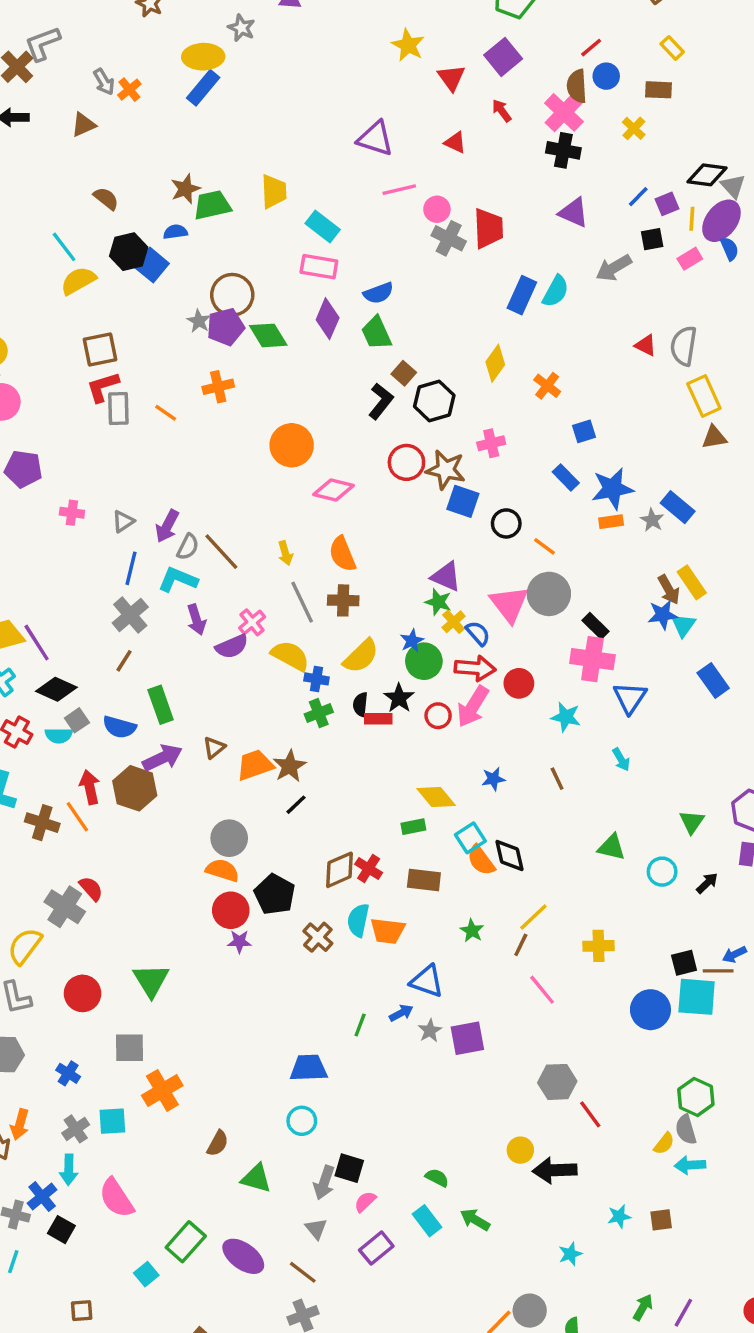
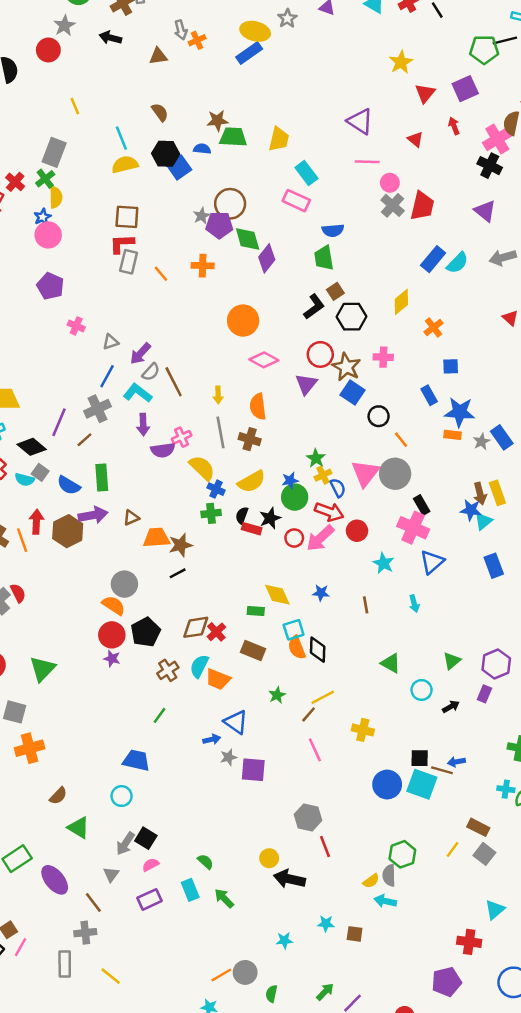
purple diamond: (328, 319) -> (267, 258), moved
purple triangle: (446, 577) -> (306, 384), moved, turned 30
purple line: (37, 643) -> (59, 422), moved, turned 40
gray square: (77, 720) -> (40, 472), turned -35
green line: (360, 1025) -> (159, 715), moved

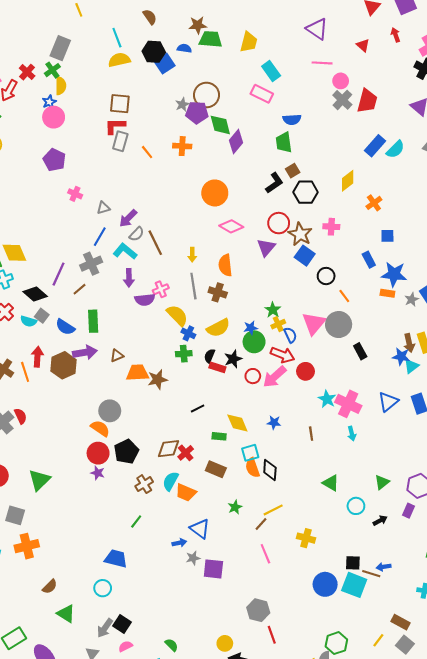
pink cross: (413, 528) -> (348, 404), moved
blue triangle: (432, 562) -> (388, 402), moved
black line: (178, 573) -> (198, 409), moved

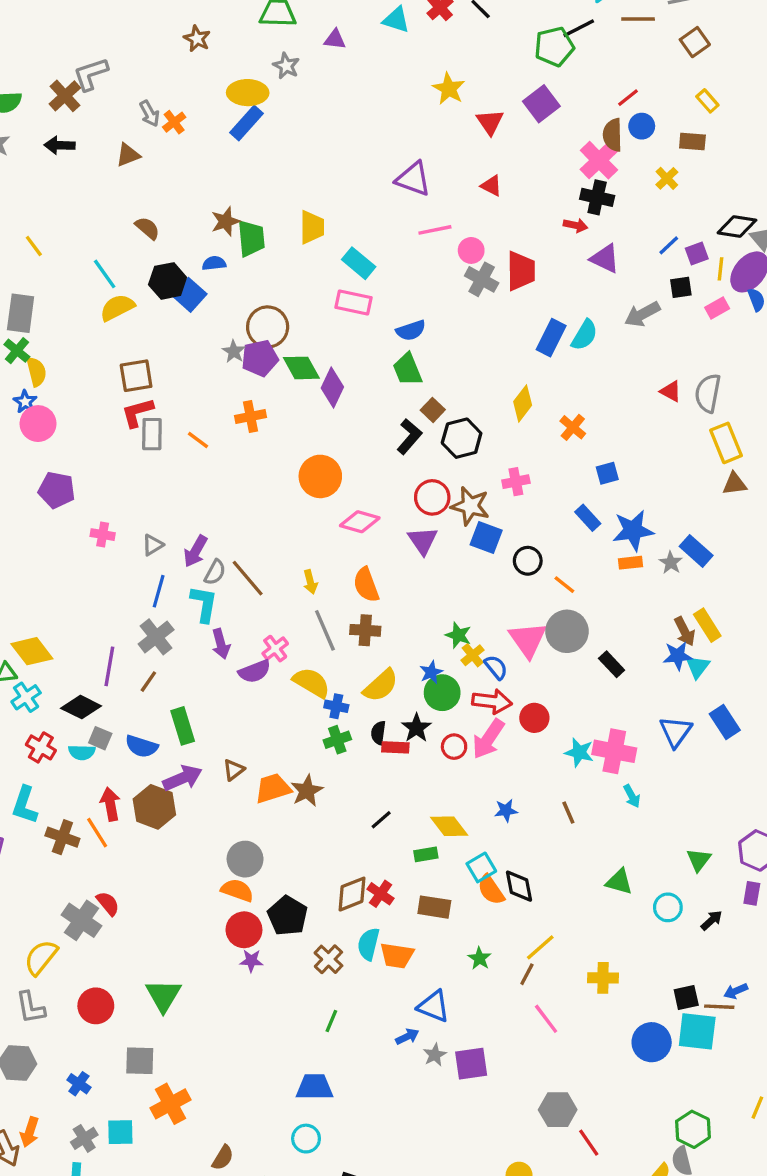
red arrow: (396, 35) -> (575, 225), moved, turned 136
green trapezoid: (210, 39) -> (251, 238), turned 95
cyan L-shape: (125, 251) -> (204, 604), turned 75

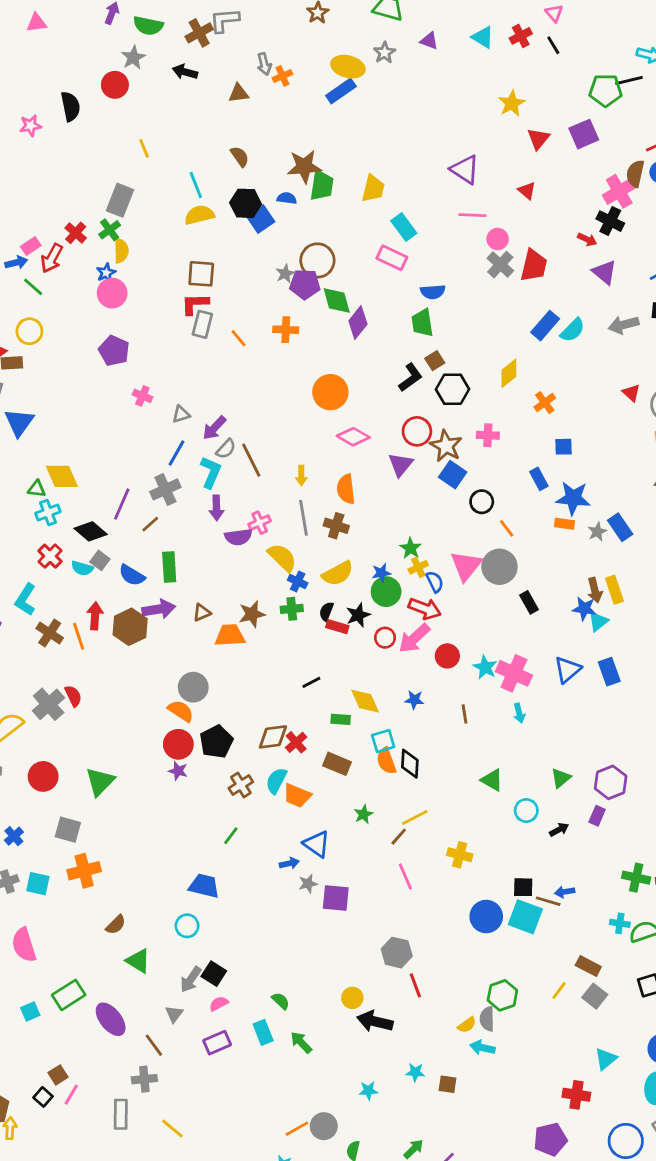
brown star: (226, 221) -> (304, 167), size x1.4
red circle: (534, 718) -> (447, 656), moved
brown star: (307, 791) -> (252, 614), moved

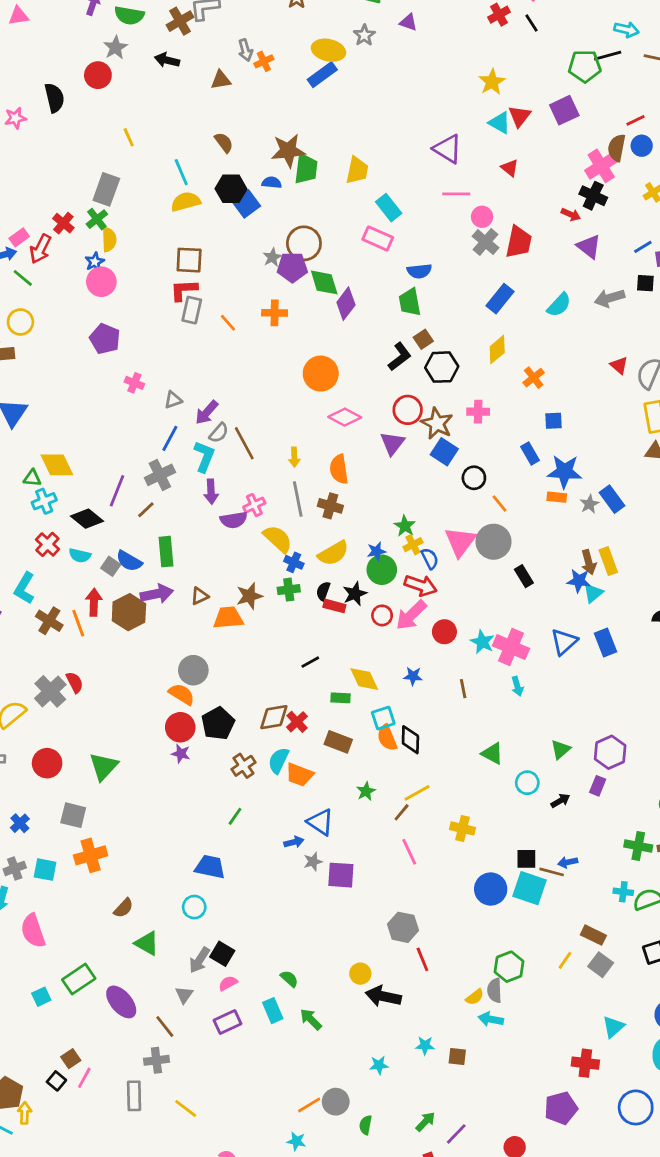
cyan triangle: (483, 37) -> (500, 123), moved
blue rectangle: (545, 326) -> (500, 299), moved
gray square: (100, 560) -> (111, 566), moved

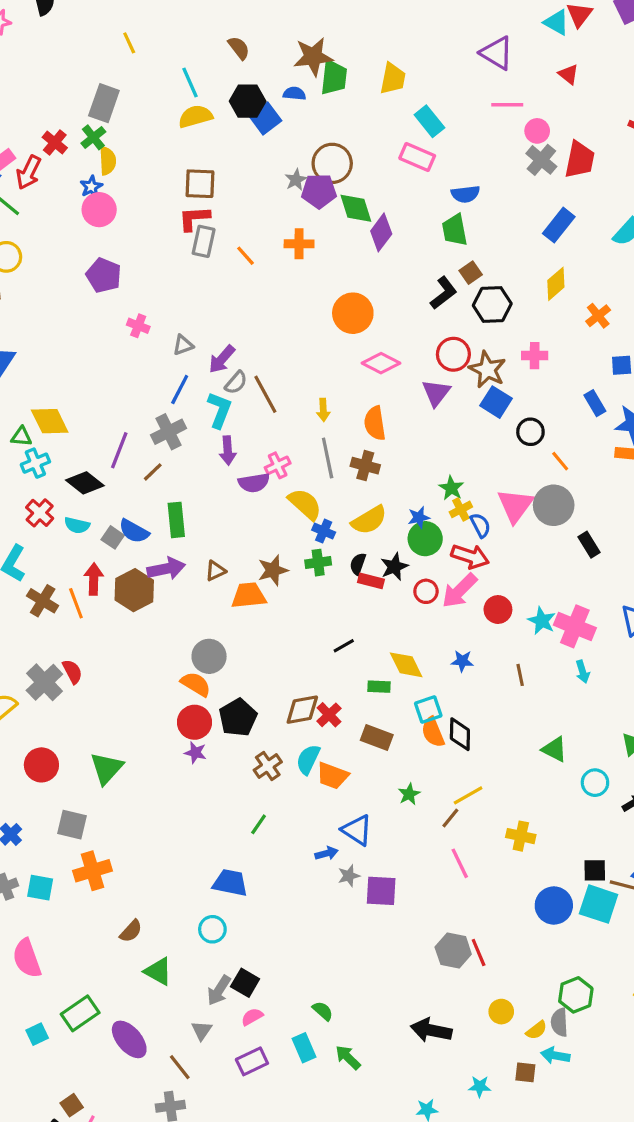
red line: (422, 959) -> (479, 952), moved
yellow circle: (360, 974) -> (501, 1012), moved
brown square: (457, 1056) -> (525, 1072), moved

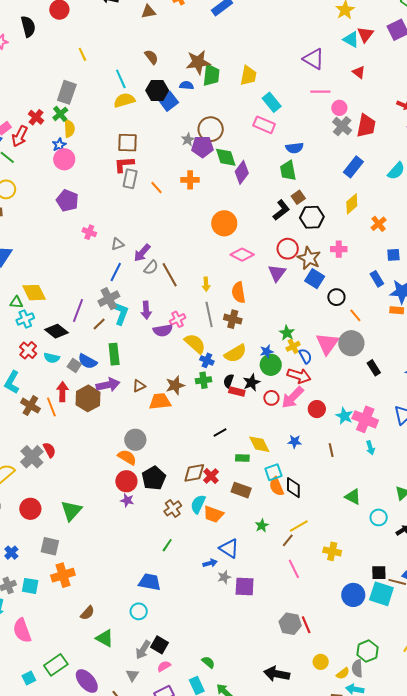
cyan L-shape: (220, 410) -> (121, 313), moved

